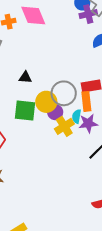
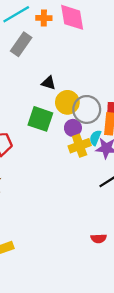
yellow circle: (46, 102) -> (67, 102), moved

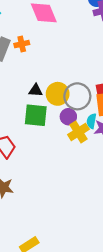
orange cross: (44, 18) -> (22, 44), moved
black triangle: (49, 83) -> (36, 90), moved

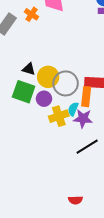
orange cross: (22, 44) -> (32, 14), moved, turned 32
purple circle: (68, 117) -> (44, 99), moved

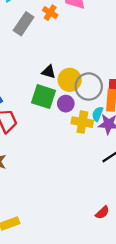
yellow cross: (59, 116) -> (82, 122), turned 30
red semicircle: (75, 200) -> (102, 213), turned -40

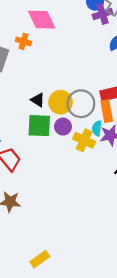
black triangle: (49, 72) -> (38, 100), turned 32
yellow cross: (82, 122) -> (84, 140), turned 30

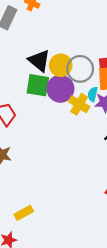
black triangle: (38, 100) -> (39, 61), size x1.6
purple circle: (63, 127) -> (60, 89), size x1.6

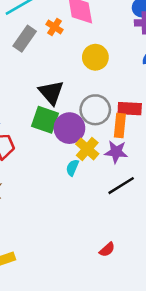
yellow circle: (61, 65) -> (95, 57), moved
cyan semicircle: (93, 94) -> (72, 168), moved

